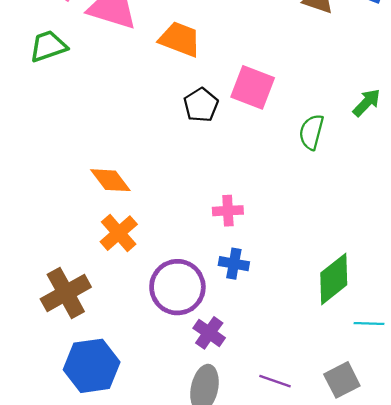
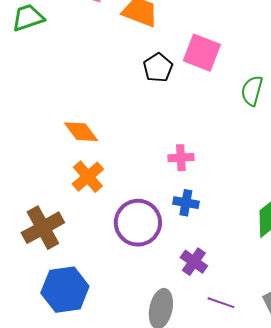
purple cross: (209, 333) -> (194, 262), moved

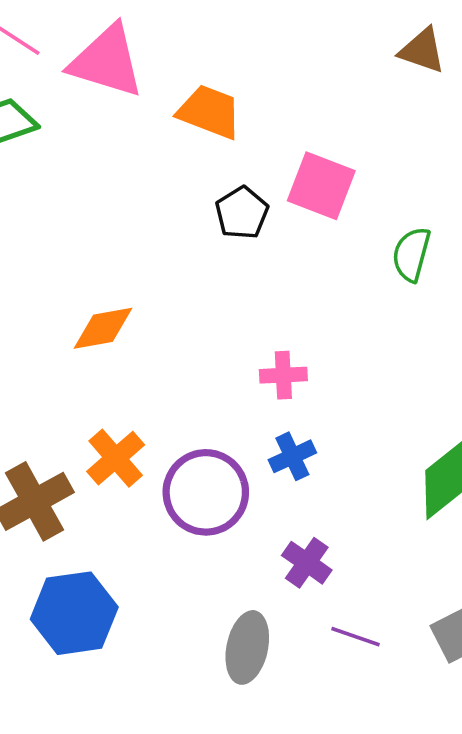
orange diamond: (81, 132) -> (103, 328), turned -63
orange cross: (88, 177) -> (116, 458), moved
blue cross: (186, 203) -> (292, 456), turned -35

